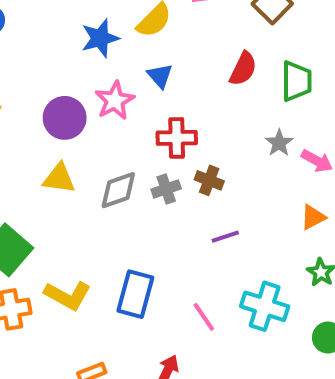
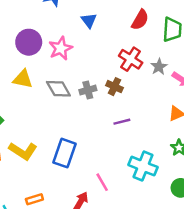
pink star: (115, 101) -> (61, 48), moved
red cross: (177, 138) -> (131, 59), moved, turned 30
gray diamond: (118, 190) -> (58, 89), turned 75
pink line: (204, 317) -> (102, 182), moved

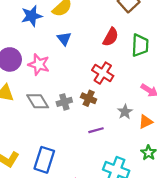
pink star: (61, 48) -> (39, 64), turned -30
gray star: (159, 67) -> (125, 112), moved

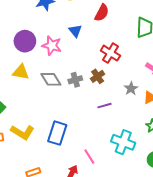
red semicircle: (111, 37) -> (102, 13), moved
blue triangle: (64, 39) -> (75, 31), moved
brown cross: (89, 98) -> (98, 76), turned 32

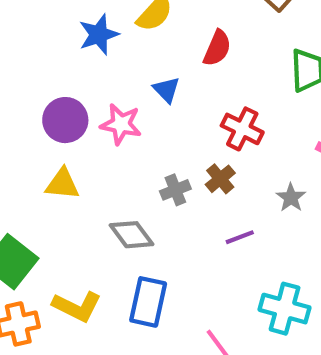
gray diamond: (51, 79) -> (131, 235), moved

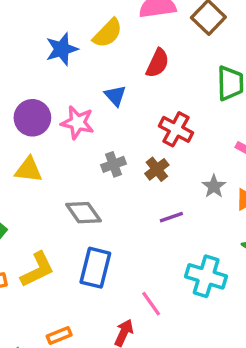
gray cross: (175, 190) -> (113, 164), moved
yellow L-shape: (77, 307) -> (37, 270), turned -54

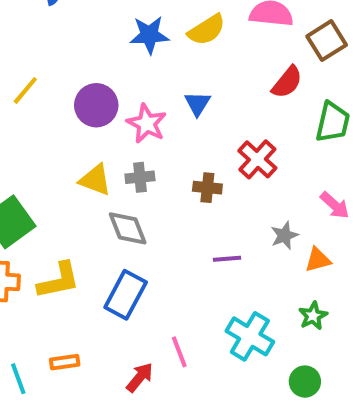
red semicircle: (158, 63) -> (287, 82), moved
gray cross: (113, 164) -> (140, 177), moved
brown cross: (157, 169) -> (207, 188), moved, turned 30
yellow triangle: (28, 170) -> (95, 180), moved

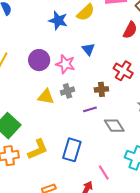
blue star: (149, 35) -> (58, 20), turned 30
gray diamond: (128, 228) -> (114, 126), moved
purple line: (227, 259) -> (90, 109), moved

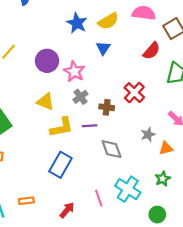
blue triangle: (88, 49) -> (103, 48), moved
gray cross: (67, 91) -> (80, 97), moved, turned -32
yellow L-shape: (38, 149) -> (62, 127), moved
pink line: (104, 173) -> (99, 198), moved

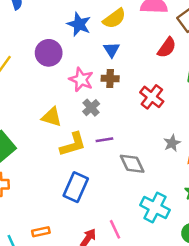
purple circle: (47, 61) -> (49, 53), moved
brown cross: (107, 107) -> (110, 79), moved
pink line: (99, 198) -> (115, 229), moved

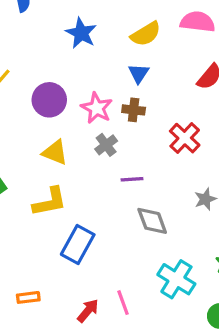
blue star: (79, 24) -> (81, 33), moved
purple circle: (49, 53) -> (49, 100), moved
purple line: (104, 140) -> (132, 179), moved
yellow L-shape: (73, 144) -> (50, 202), moved

